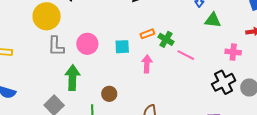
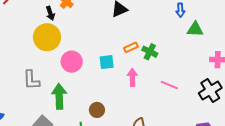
yellow circle: (47, 16) -> (47, 37), moved
gray L-shape: (56, 46) -> (31, 80), moved
pink line: (186, 55) -> (169, 85), moved

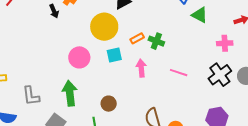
green triangle: (195, 29) -> (200, 15), turned 30
yellow circle: (47, 37) -> (104, 27), moved
gray L-shape: (31, 80) -> (31, 96), moved

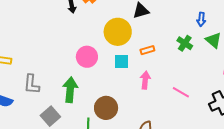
green cross: (156, 41) -> (185, 43), moved
brown circle: (109, 104) -> (106, 108), size x1.5

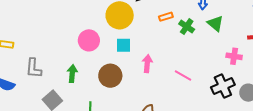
orange rectangle: (147, 50) -> (166, 17), moved
green arrow: (70, 90) -> (72, 73), size x0.7
brown circle: (106, 108) -> (110, 76), moved

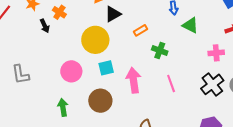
green cross: (187, 27) -> (160, 51), moved
pink arrow: (147, 64) -> (134, 80), size x1.4
gray L-shape: (34, 68) -> (20, 74), moved
pink line: (183, 76) -> (171, 84), turned 54

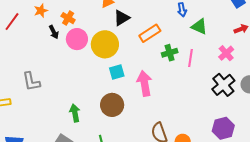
orange rectangle: (141, 30) -> (150, 33), size x1.5
green cross: (160, 51) -> (170, 53), turned -35
pink cross: (216, 53) -> (226, 53), turned -35
pink circle: (71, 71) -> (77, 39), moved
pink line: (171, 84) -> (191, 58), moved, turned 30

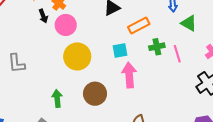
yellow circle: (105, 44) -> (77, 56), moved
pink line: (191, 58) -> (177, 54), turned -30
cyan square: (117, 72) -> (120, 50), moved

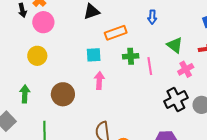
green triangle: (189, 23) -> (175, 45), moved
yellow circle: (77, 56) -> (37, 56), moved, size x0.7
pink arrow: (129, 75) -> (99, 81), size x0.7

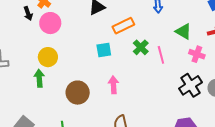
green cross: (131, 56) -> (141, 47), turned -35
pink cross: (186, 69) -> (197, 54), turned -35
pink arrow: (99, 81) -> (113, 85), moved
green arrow: (25, 94) -> (39, 78), moved

